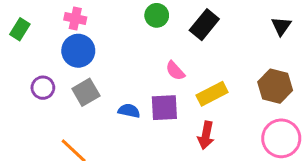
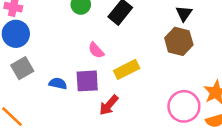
brown hexagon: (275, 86) -> (179, 41), moved
red arrow: (206, 135) -> (109, 105), moved, turned 30

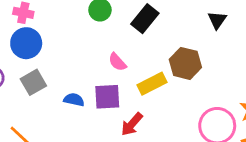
brown hexagon: (179, 41) -> (185, 63), moved

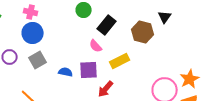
black rectangle: (145, 19) -> (107, 25), moved
brown hexagon: (185, 63) -> (143, 32), moved

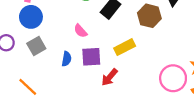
pink semicircle: (96, 46) -> (80, 31), moved
blue semicircle: (66, 72) -> (66, 59), turned 88

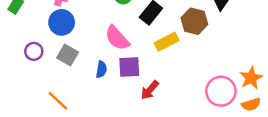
pink semicircle: (80, 31) -> (117, 38), size x1.6
gray square: (36, 46) -> (68, 55), turned -30
yellow rectangle: (125, 47) -> (167, 42), moved

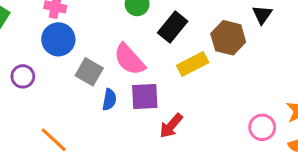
gray square: (68, 55) -> (89, 72), moved
pink circle: (221, 91) -> (262, 127), size x0.7

